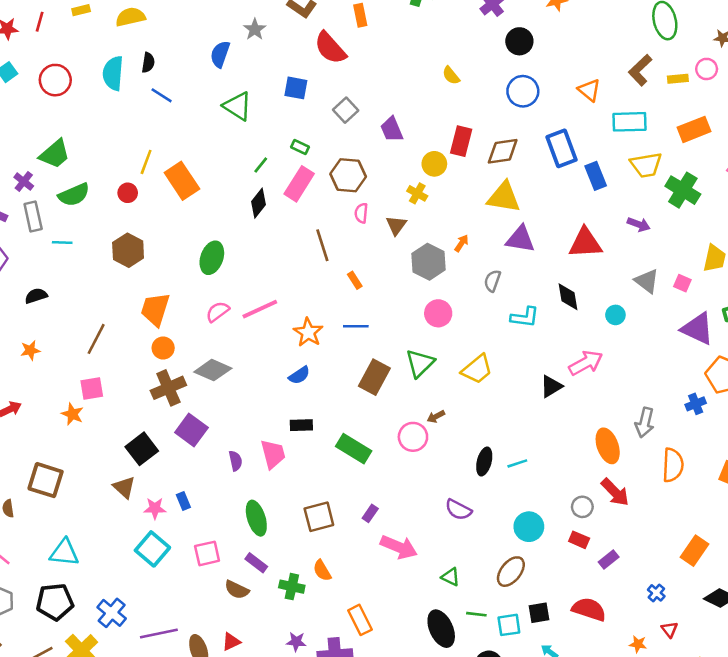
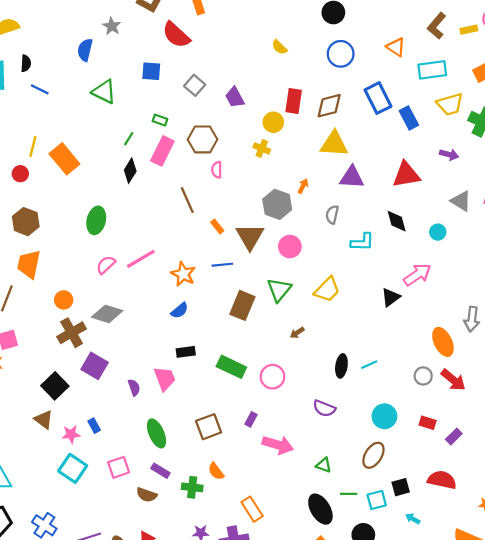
brown triangle: (396, 225) -> (250, 237), moved, size x1.6
orange trapezoid: (155, 309) -> (29, 264), moved
pink circle: (413, 437) -> (272, 377), moved
gray circle: (582, 507) -> (423, 376), moved

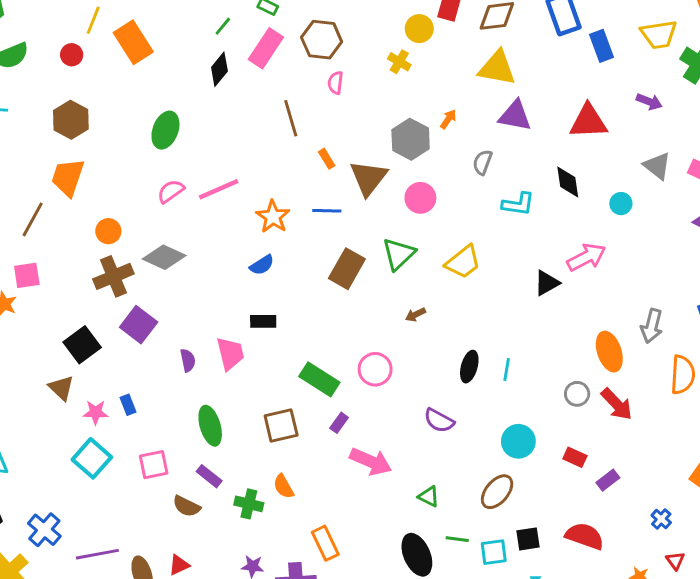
cyan line: (369, 365) -> (507, 370), turned -63
green rectangle: (231, 367) -> (319, 379), moved

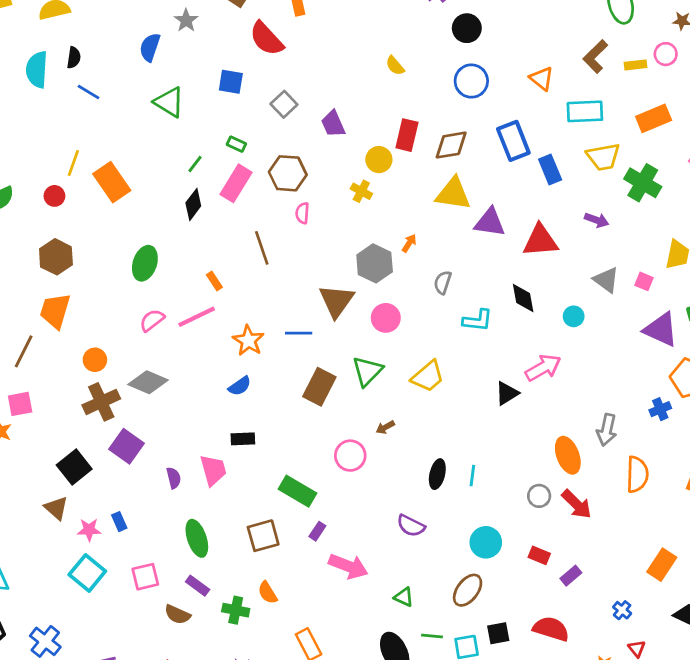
purple triangle: (515, 116) -> (490, 222), moved
orange rectangle: (327, 159) -> (214, 281), moved
pink circle: (375, 369) -> (350, 456), moved

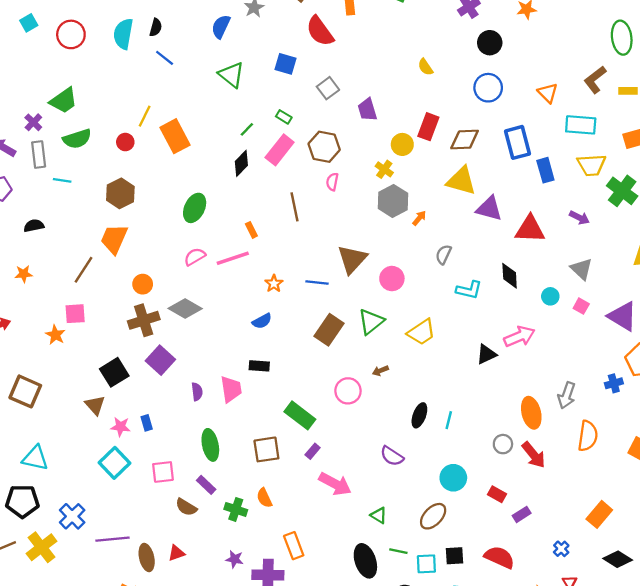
gray hexagon: (375, 263) -> (393, 201), moved
pink square: (644, 281) -> (581, 306), moved
orange star: (248, 341) -> (274, 284), size x0.7

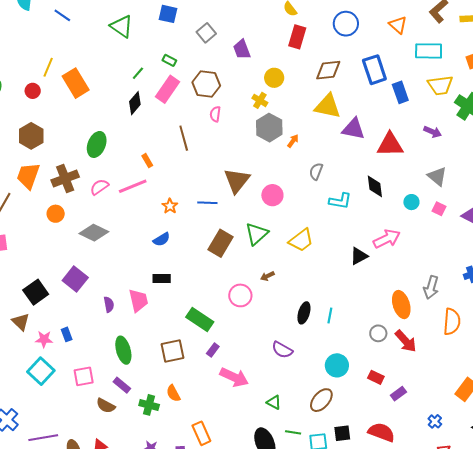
red rectangle: (428, 127) -> (297, 37), moved
brown cross: (144, 320) -> (65, 179), moved

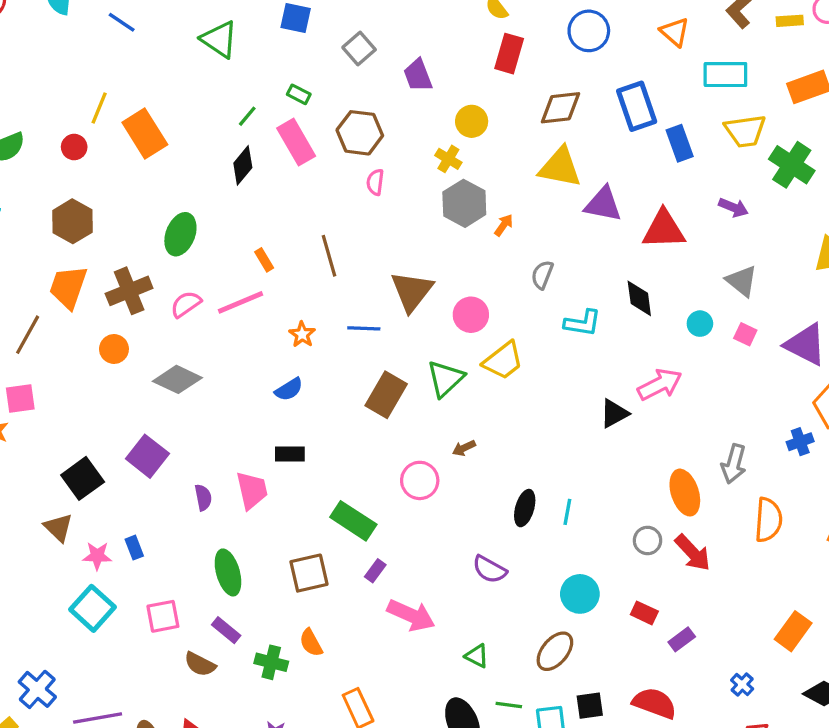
pink rectangle: (167, 89) -> (296, 142), turned -64
brown line: (184, 138) -> (329, 256), moved
yellow trapezoid: (301, 240) -> (503, 361), moved

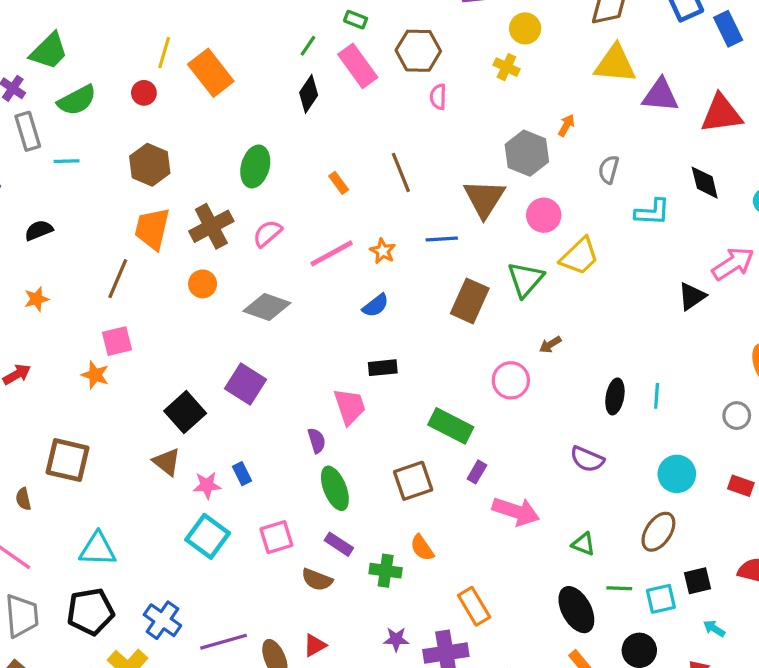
gray hexagon: (464, 203) -> (527, 153), moved
pink line: (240, 302) -> (332, 253), moved
purple semicircle: (203, 498) -> (317, 441), moved

